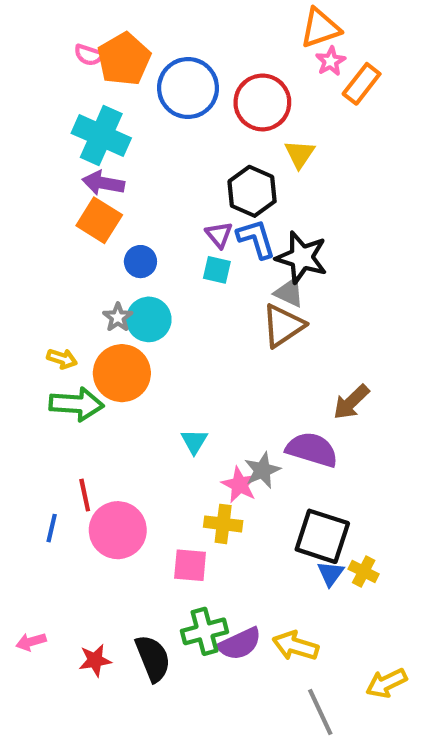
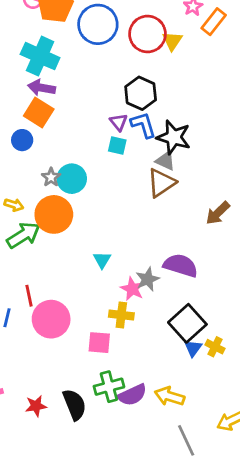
yellow triangle: (300, 154) -> (172, 41), moved
blue circle: (140, 262) -> (22, 140), moved
brown arrow: (351, 402) -> (218, 213), moved
green arrow: (76, 404) -> (24, 235), turned -36
black square: (322, 536) -> (187, 323), turned 30

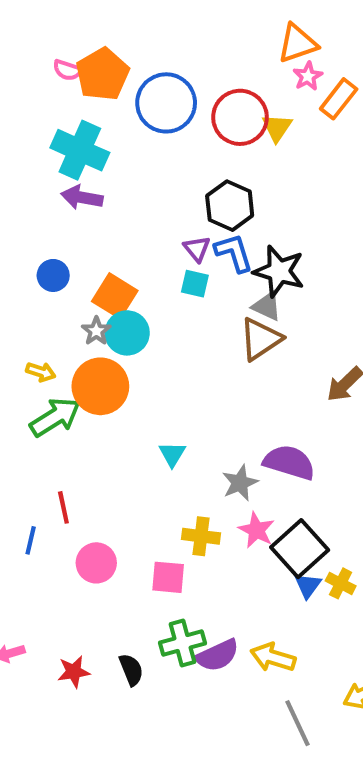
orange square: (39, 113) -> (115, 296), moved
pink star: (132, 289) -> (256, 530), moved
pink circle: (51, 319) -> (96, 563), moved, size x0.7
black semicircle: (74, 405) -> (131, 670), size x0.7

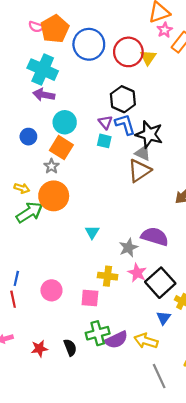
cyan circle: (127, 333) -> (65, 122), moved
red line: (63, 507) -> (13, 299), moved
blue triangle: (308, 586) -> (164, 318), moved

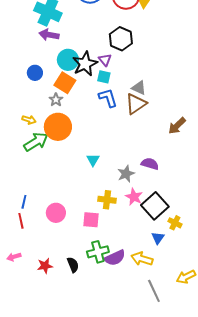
blue L-shape: (125, 124) -> (108, 98), moved
black star: (149, 134) -> (85, 64), moved, turned 30
purple semicircle: (155, 237) -> (150, 164), size x0.7

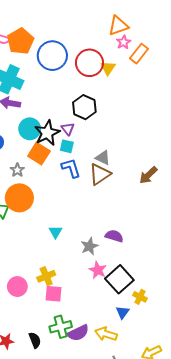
orange square: (65, 83) -> (39, 154), moved
brown arrow: (177, 126) -> (148, 175), moved
yellow cross: (107, 200) -> (46, 276), moved, turned -30

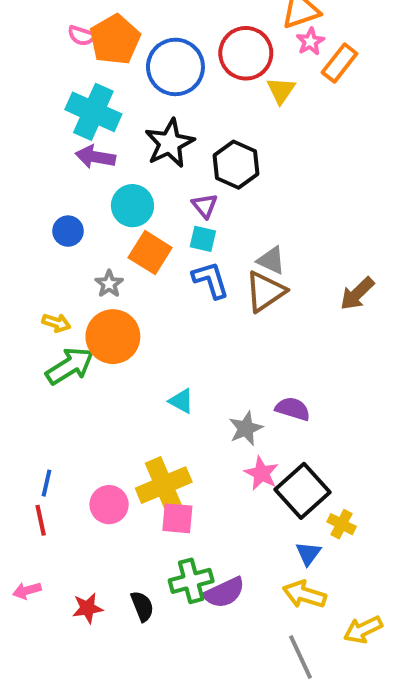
red circle: (89, 63) -> (246, 53), moved
black star: (47, 133) -> (170, 143), moved
cyan triangle: (55, 232) -> (181, 401), turned -32
yellow cross: (46, 276) -> (164, 485), size x1.5
yellow arrow: (106, 334) -> (304, 594), moved

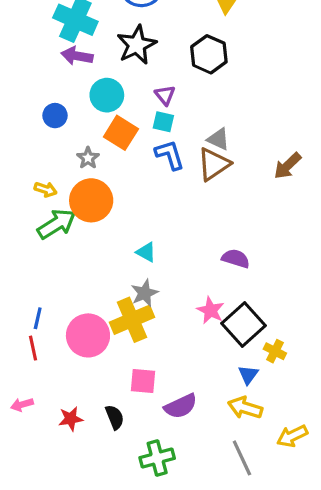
black hexagon: (236, 165) -> (209, 54), moved
gray star: (246, 428) -> (145, 293), moved
pink circle: (109, 505) -> (88, 335), size x1.4
pink square: (177, 518) -> (143, 381), moved
green cross: (191, 581) -> (157, 458), moved

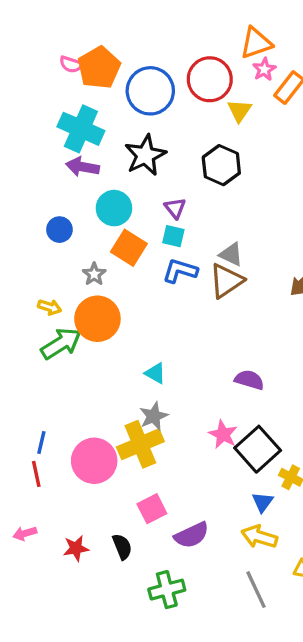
blue L-shape: (170, 155) -> (180, 271), turned -56
pink square: (143, 381) -> (152, 509), turned -32

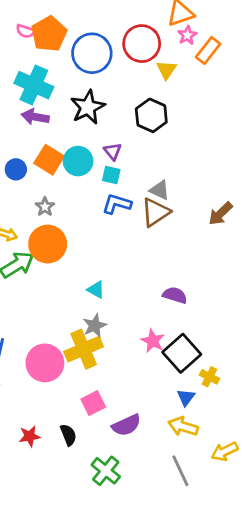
cyan circle: (114, 208) -> (78, 161), moved
orange square: (129, 248) -> (49, 160), moved
green cross: (167, 590) -> (106, 471), turned -36

